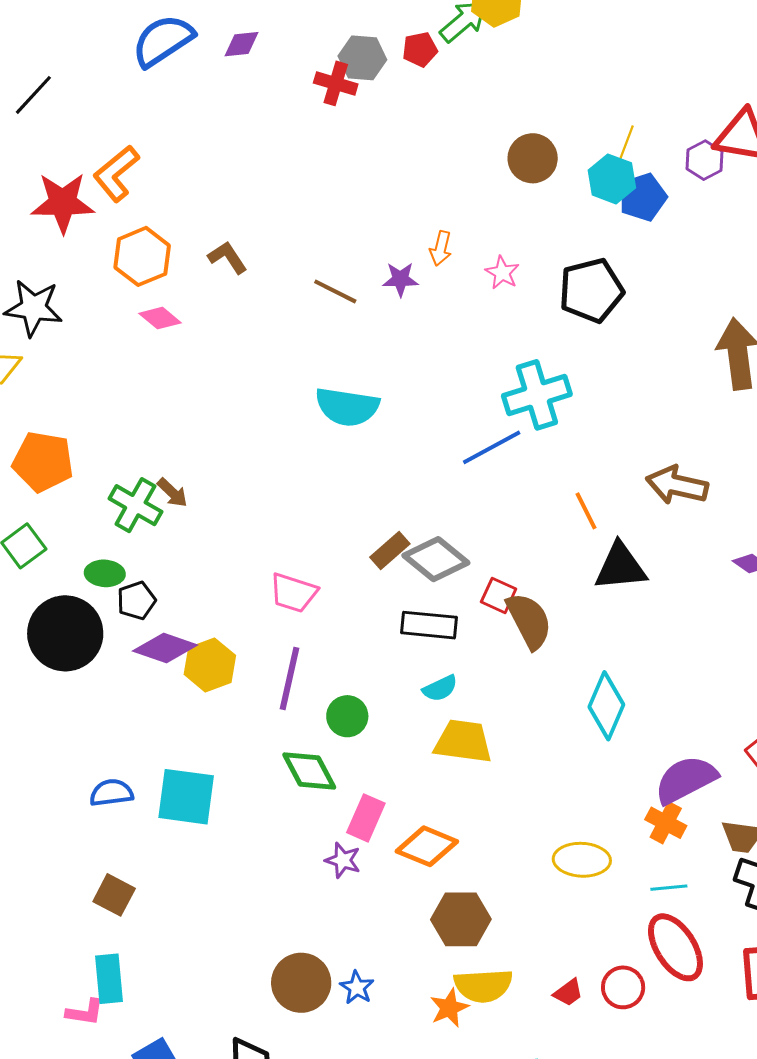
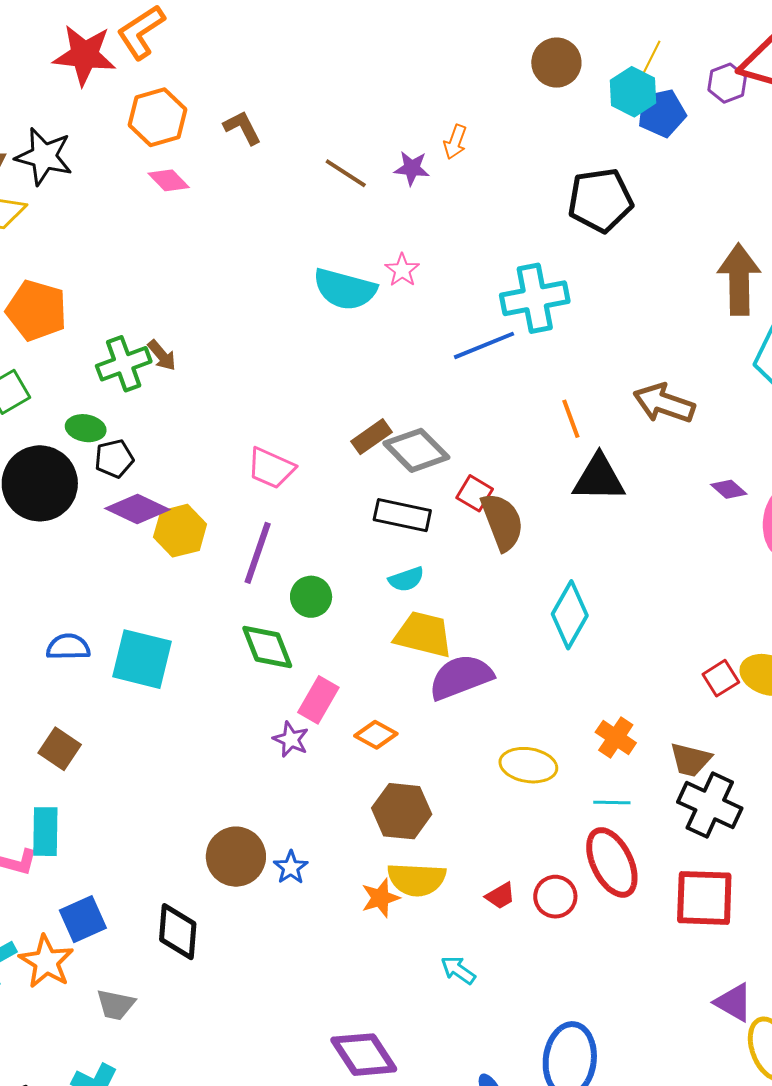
pink star: (502, 273) -> (402, 270), moved
green cross: (135, 505) -> (124, 364), turned 34
purple semicircle: (686, 780) -> (461, 677), moved
orange diamond: (427, 846) -> (376, 735), size x0.7

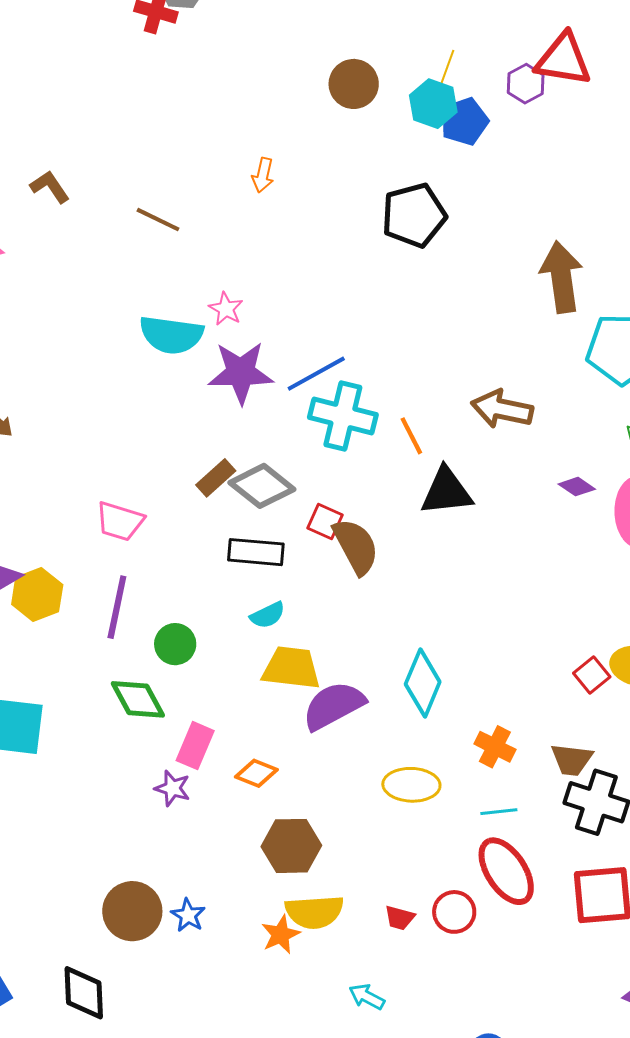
purple star: (412, 168) -> (241, 373), moved, size x1.8
cyan cross: (535, 298) -> (343, 416), moved, turned 32
cyan diamond: (570, 615) -> (423, 683), moved
red trapezoid: (500, 896) -> (400, 918), turned 52

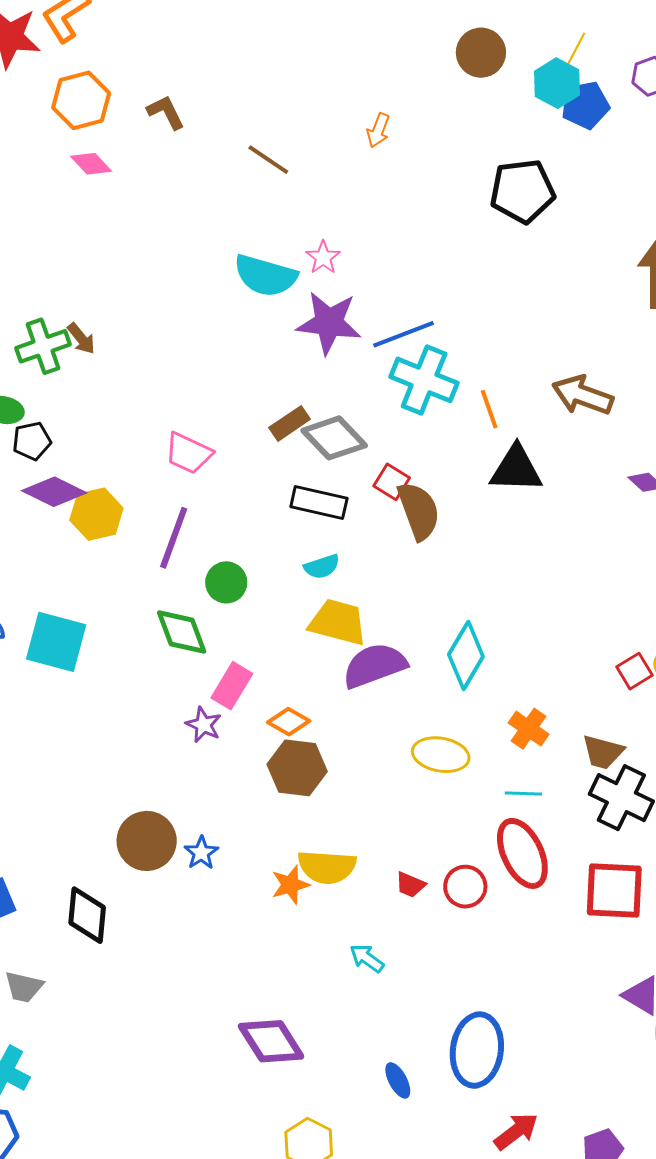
brown hexagon: (291, 846) -> (297, 768), moved

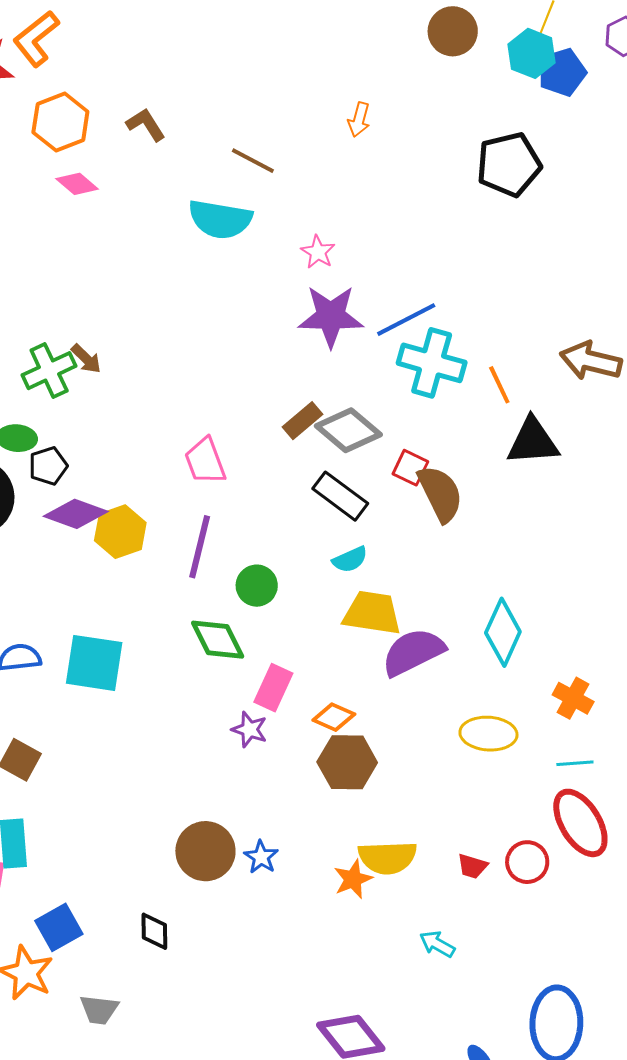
cyan semicircle: (265, 276) -> (220, 219), moved
pink trapezoid: (189, 453) -> (205, 461), turned 51
black rectangle: (319, 502) -> (340, 496), turned 30
black diamond: (87, 915) -> (154, 931), size x0.7

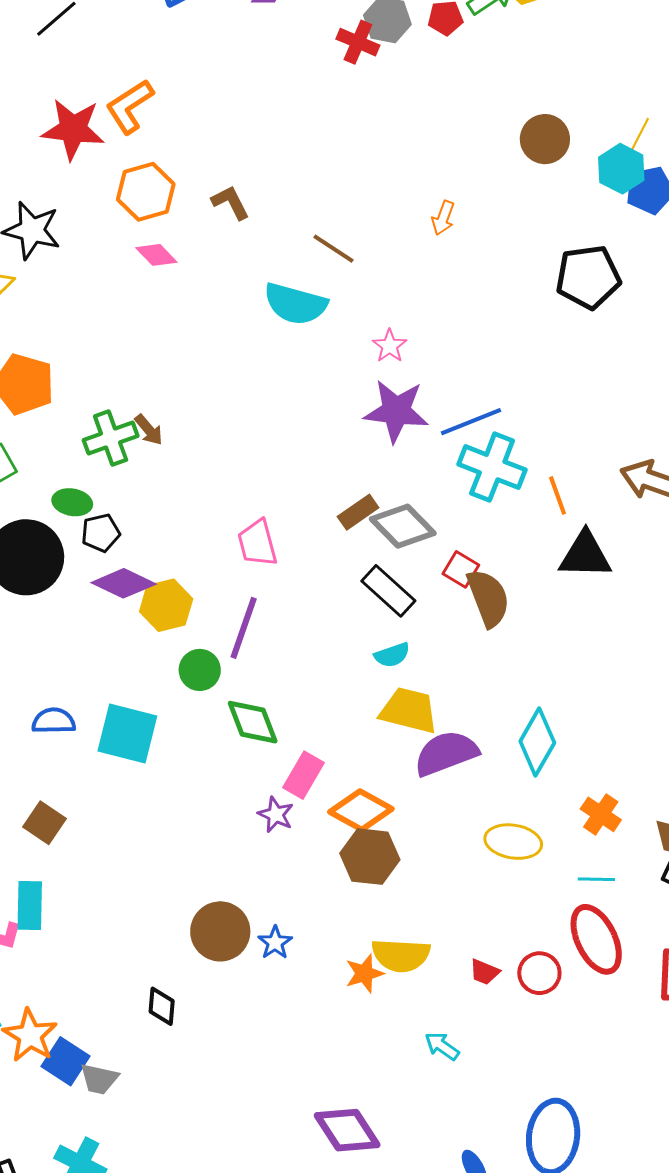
green circle: (257, 586) -> (200, 670), moved
orange diamond: (334, 717) -> (361, 810), size x1.5
blue square: (59, 927) -> (66, 1061), moved, turned -33

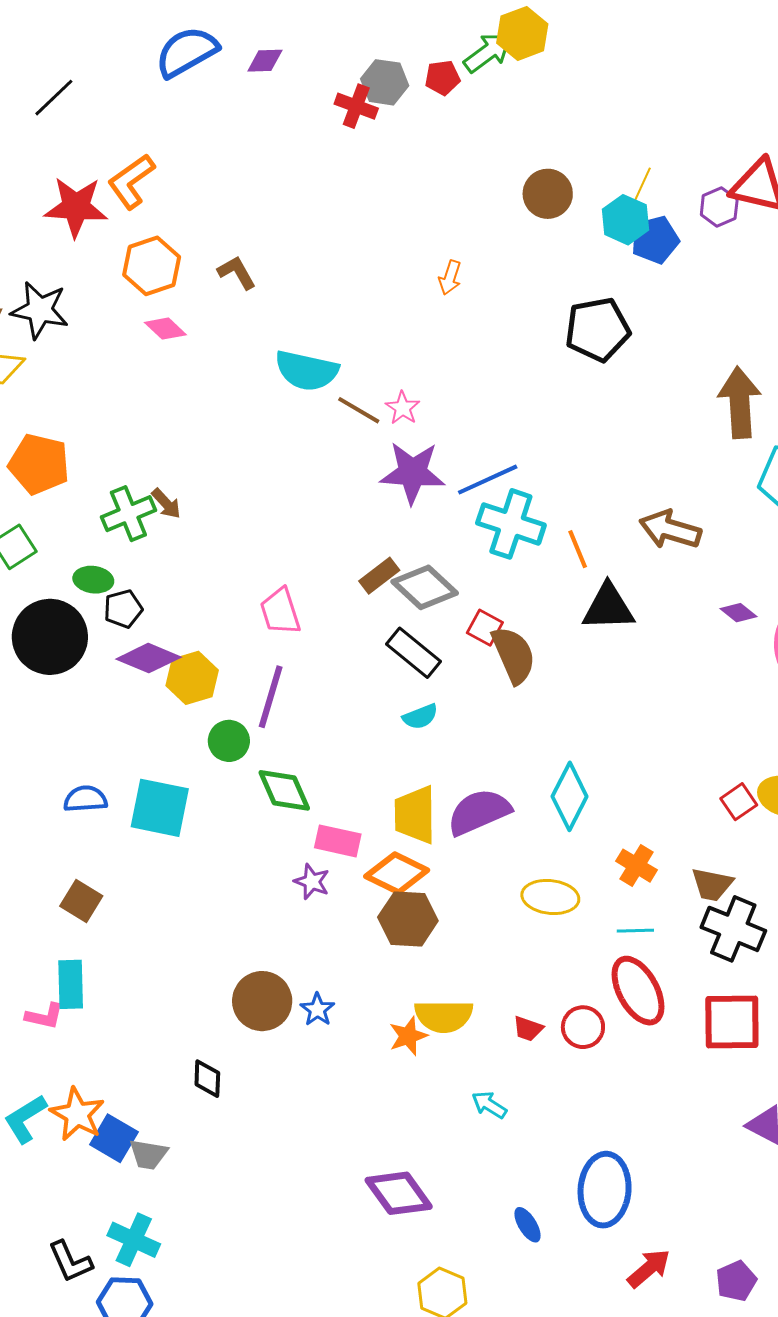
brown line: (334, 249) -> (359, 410), moved
yellow trapezoid: (409, 710) -> (415, 815), moved, turned -102
pink rectangle: (304, 775) -> (338, 841), turned 75

